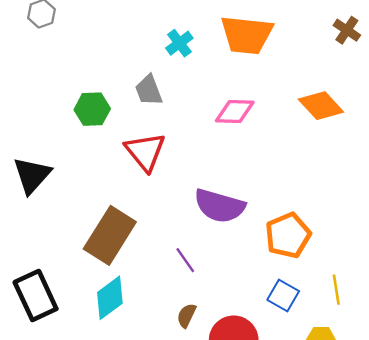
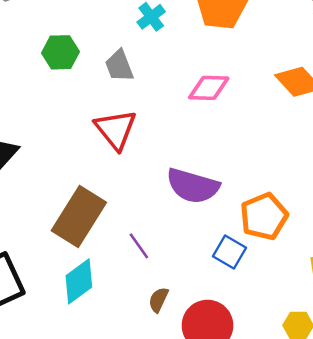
green hexagon: (92, 109) -> (61, 52), moved
purple line: (185, 260) -> (139, 246), moved
blue square: (283, 295) -> (230, 252), moved

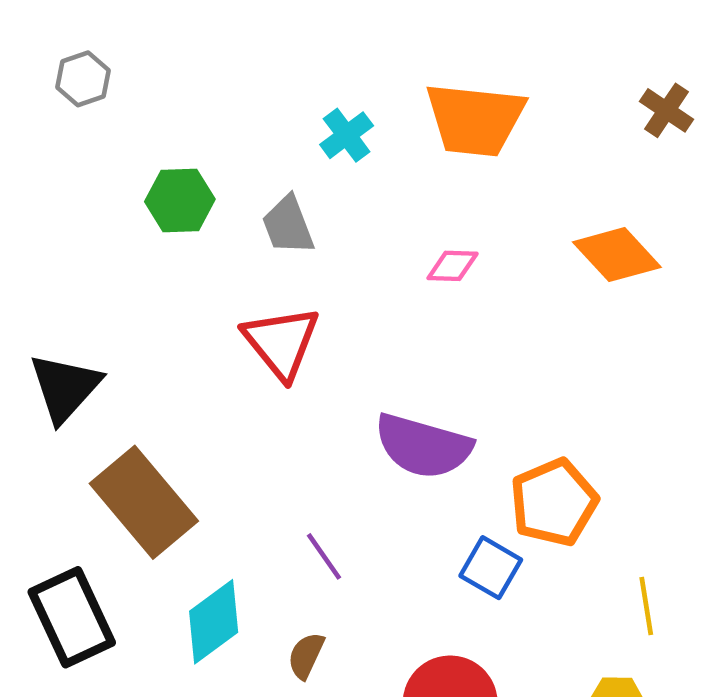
pink diamond: (209, 88) -> (452, 266), size x0.7
brown rectangle: (79, 216) -> (144, 502), moved, turned -72
brown semicircle: (158, 300) -> (306, 656), moved

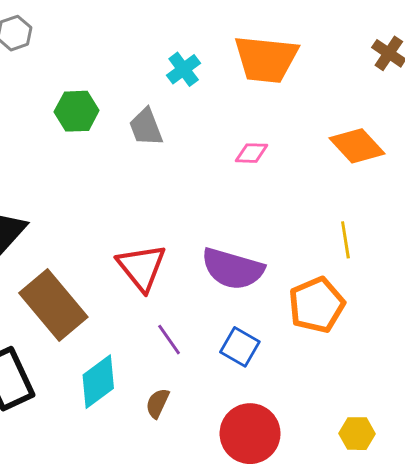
red triangle: (281, 342) -> (142, 267), moved
blue square: (491, 568) -> (240, 347), moved
yellow line: (646, 606) -> (345, 240), moved

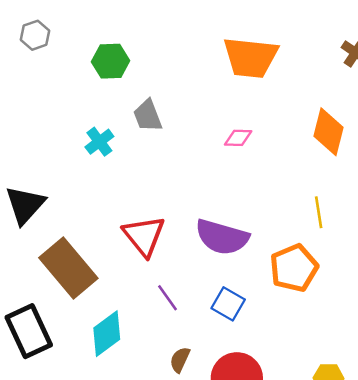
cyan cross: (184, 69) -> (99, 142), moved
green hexagon: (77, 111) -> (111, 61), moved
orange diamond: (357, 146) -> (328, 132), turned 57
brown semicircle: (157, 403) -> (180, 360), moved

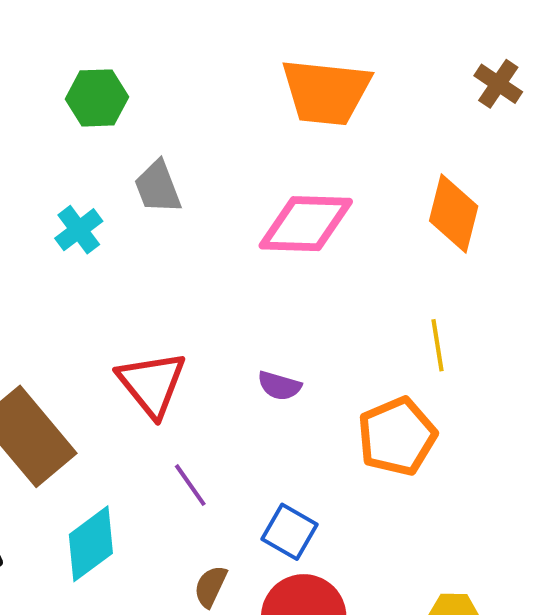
pink diamond: (238, 138) -> (306, 224), size x2.0
purple semicircle: (222, 237) -> (279, 386), size x0.5
blue square: (228, 304) -> (290, 532), moved

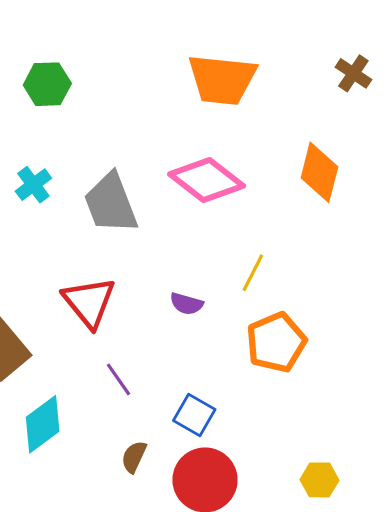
gray trapezoid: (158, 187) -> (111, 203), moved, size x1.5
pink diamond: (306, 224) -> (207, 180), turned 36
yellow line: (437, 345) -> (253, 273), moved, turned 36

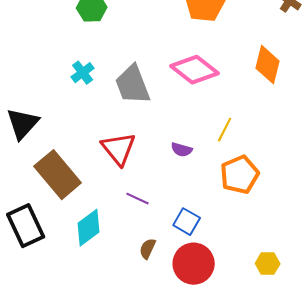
purple line: (118, 379) -> (138, 199), turned -30

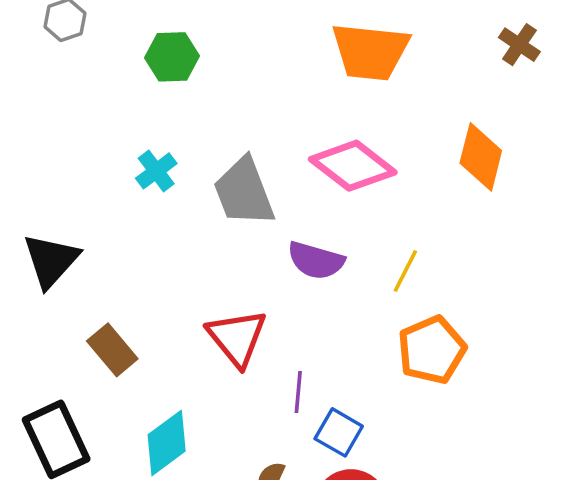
red triangle: (119, 149) -> (237, 338), moved
purple semicircle: (182, 150) -> (316, 260), moved, size x1.5
brown rectangle: (58, 175) -> (112, 350), size x0.6
purple line: (138, 199) -> (298, 392), moved, turned 70

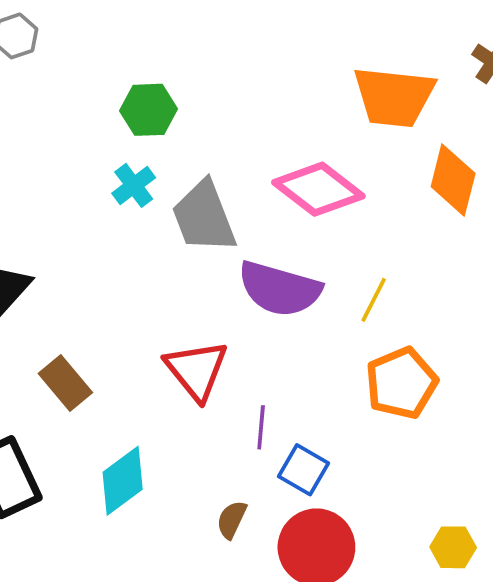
orange trapezoid: (370, 52) -> (394, 97), moved
green hexagon: (172, 57) -> (148, 110), moved
cyan cross: (156, 171) -> (134, 185), moved
purple semicircle: (316, 260) -> (280, 289), size x1.4

